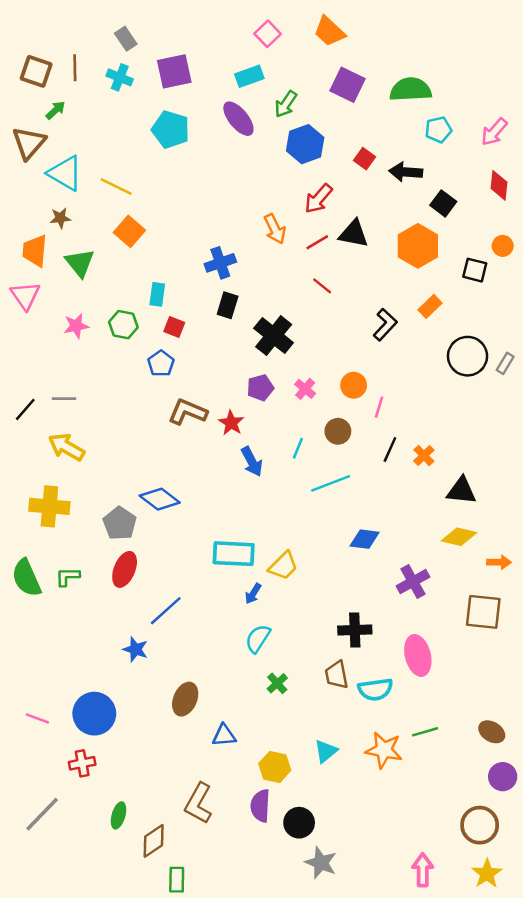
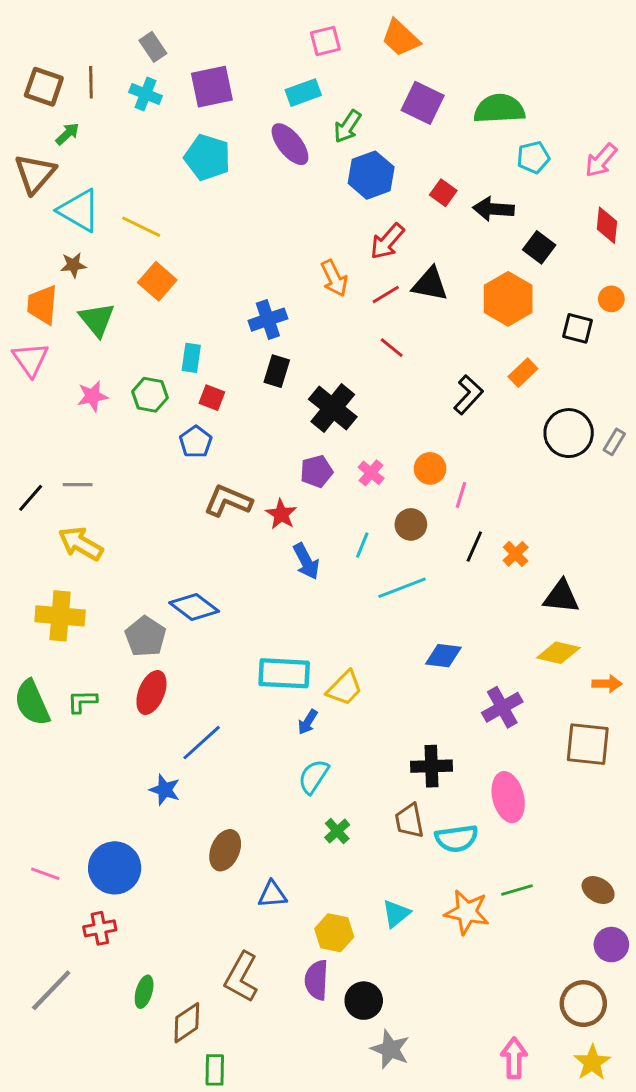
pink square: (268, 34) -> (325, 41), turned 30

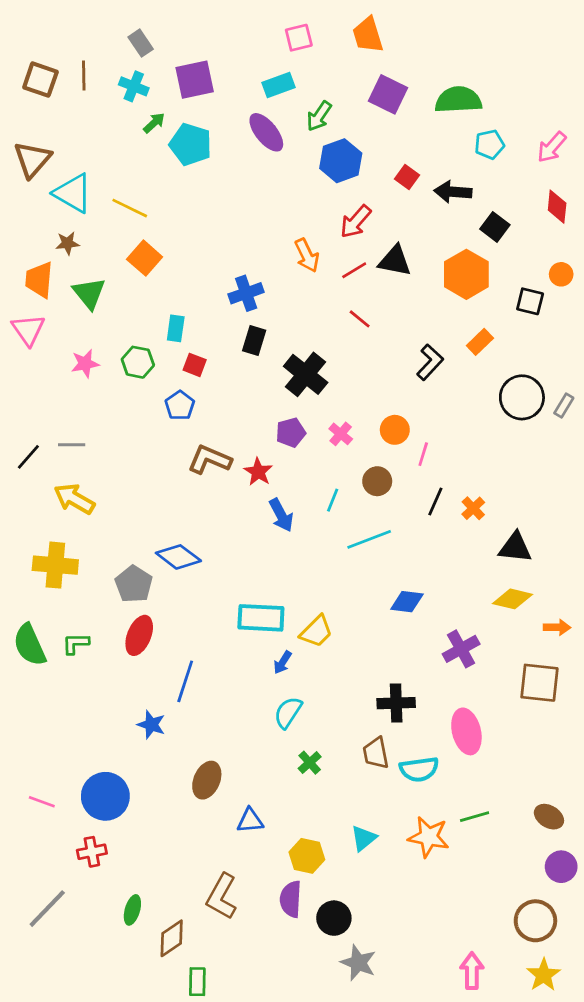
orange trapezoid: (401, 38) -> (368, 35), turned 30
green arrow: (67, 134) -> (154, 123), moved
blue line: (202, 743) -> (185, 681), turned -30

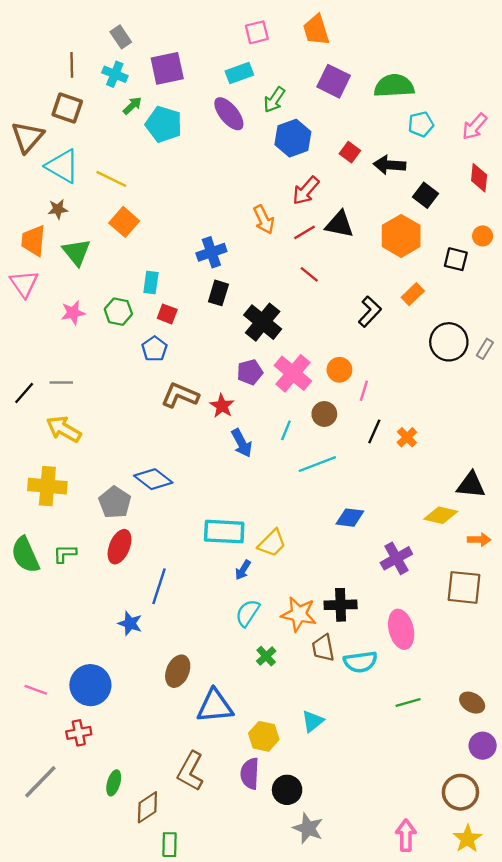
brown square: (40, 80) -> (67, 108), moved
pink cross: (341, 434) -> (293, 373), size x1.8
black triangle: (515, 547) -> (471, 485), moved
blue triangle: (250, 821) -> (215, 706), size x1.6
orange star: (429, 837) -> (299, 614), moved

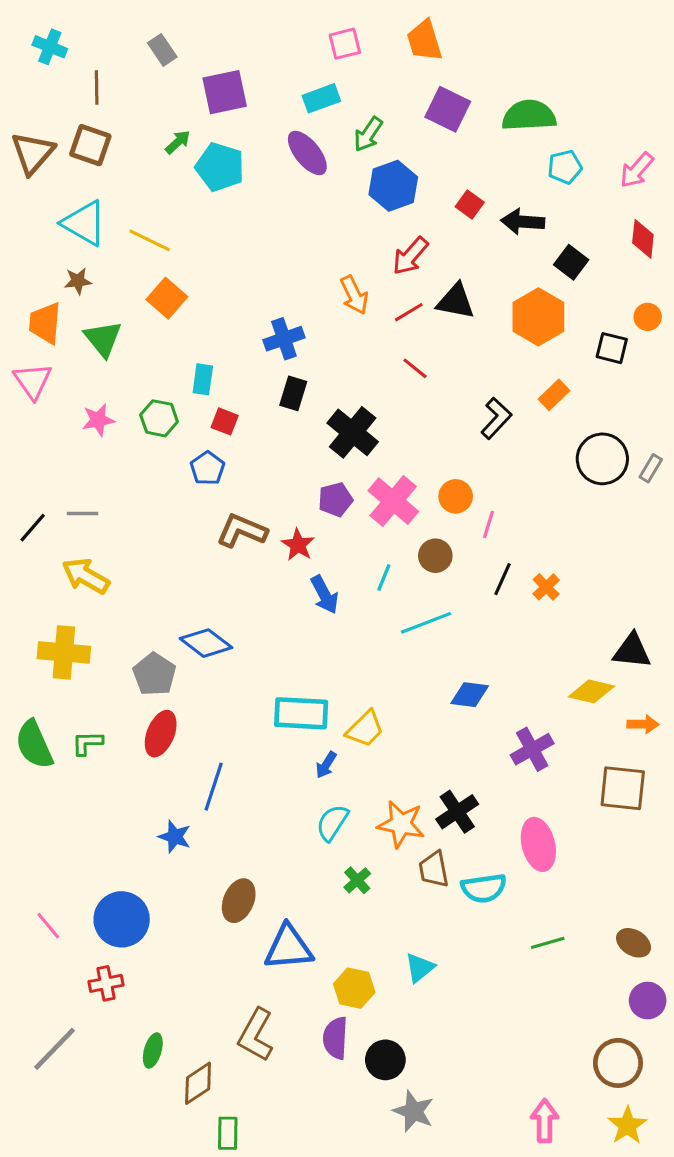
cyan cross: (115, 74) -> (50, 47), moved
brown triangle: (28, 137) -> (33, 153), moved
black cross: (341, 605) -> (457, 812), turned -32
pink line: (36, 690) -> (48, 926), turned 30

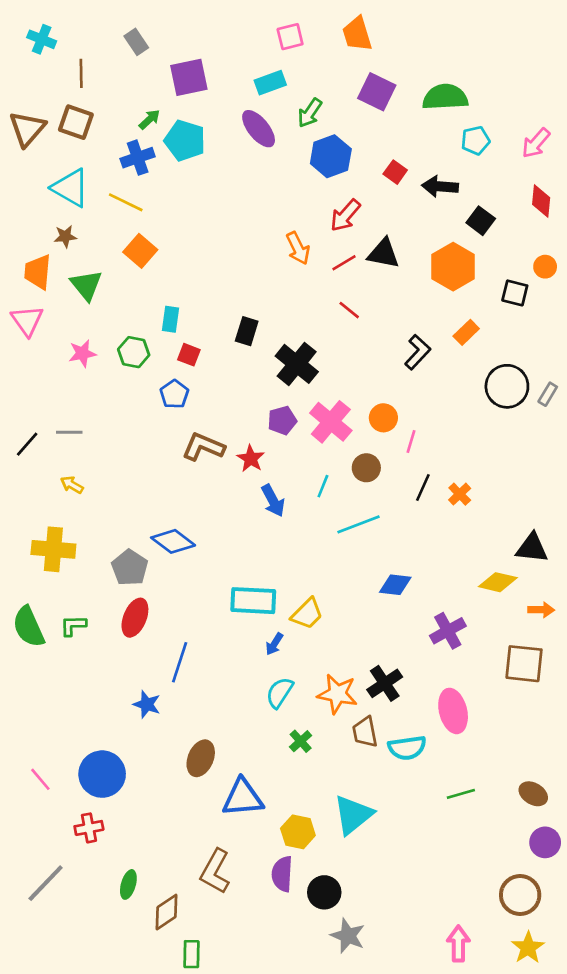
blue cross: (284, 339) -> (138, 158), moved
yellow arrow: (86, 576) -> (72, 485), size x0.6
cyan triangle: (420, 968) -> (353, 815), size x1.6

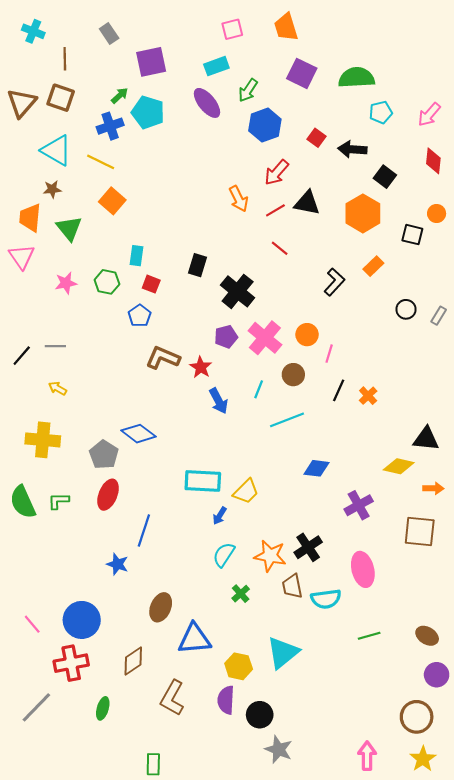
black circle: (507, 386) -> (406, 309), size x0.6
red cross: (89, 828) -> (71, 663), size x1.5
brown diamond: (167, 912) -> (133, 661), moved

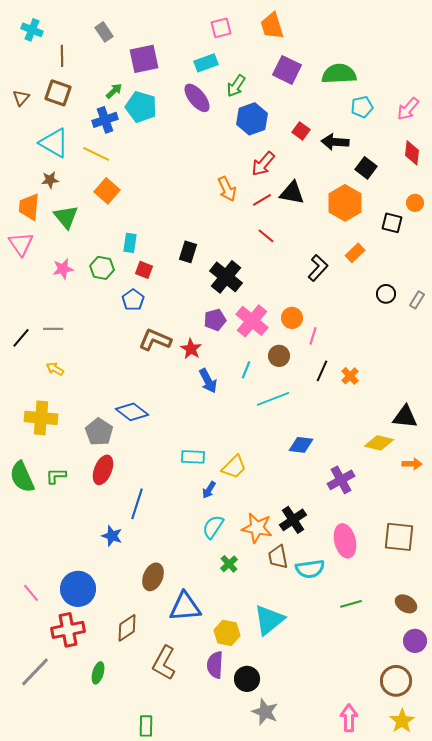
brown triangle: (22, 103) -> (21, 98), size x0.6
cyan rectangle: (203, 481) -> (193, 457), size x0.7
brown square: (420, 532) -> (399, 537), moved

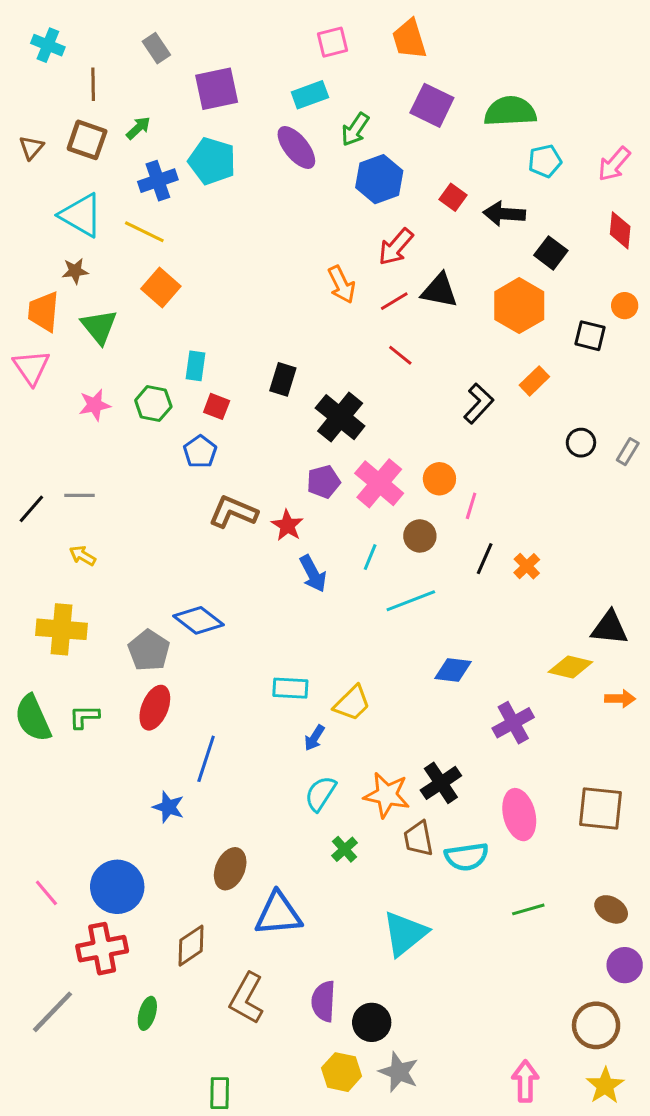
green arrow: (114, 91) -> (138, 128), moved
yellow hexagon: (227, 633) -> (342, 1072), moved

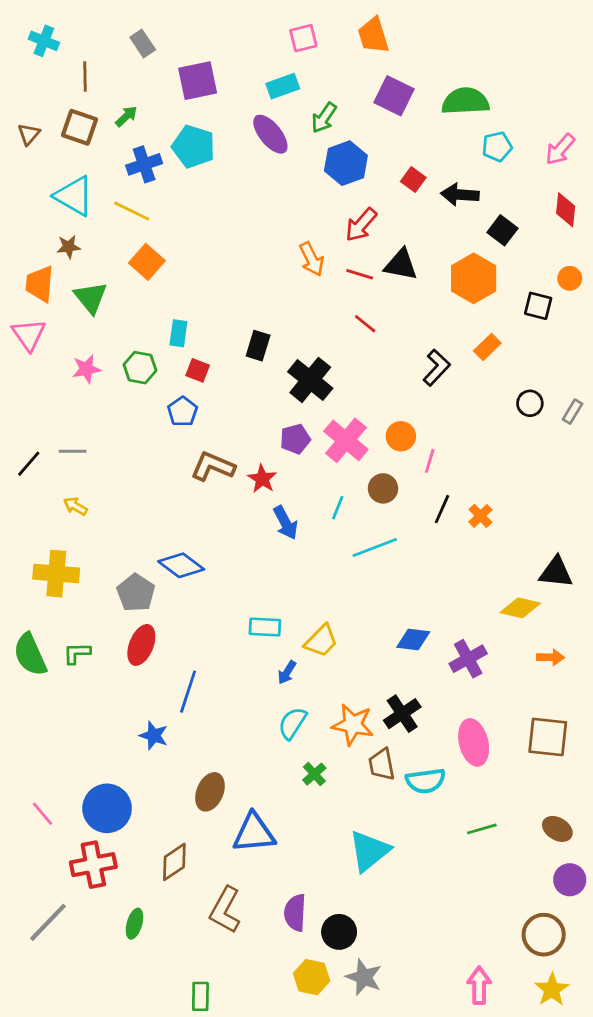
red line: (394, 301) -> (360, 274), turned 48
blue diamond: (453, 670) -> (413, 639), moved
orange arrow: (620, 699) -> (551, 657), moved

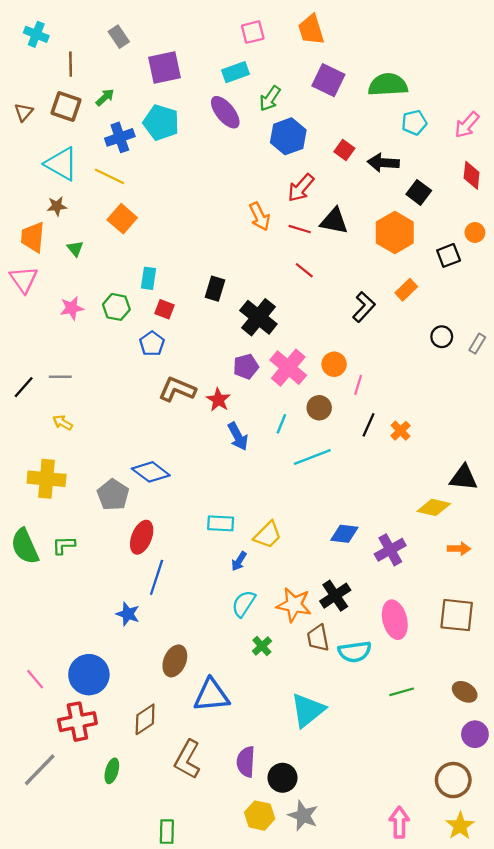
green triangle: (91, 298) -> (75, 249), size x0.6
black square: (538, 306) -> (449, 255), turned -35
red ellipse: (141, 645) -> (142, 537), moved

